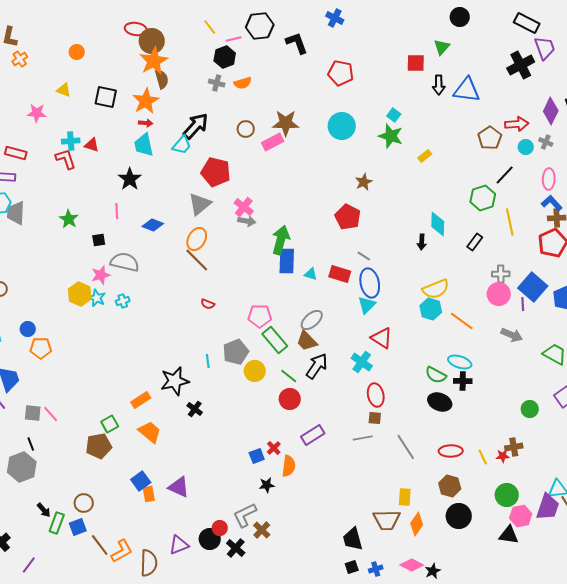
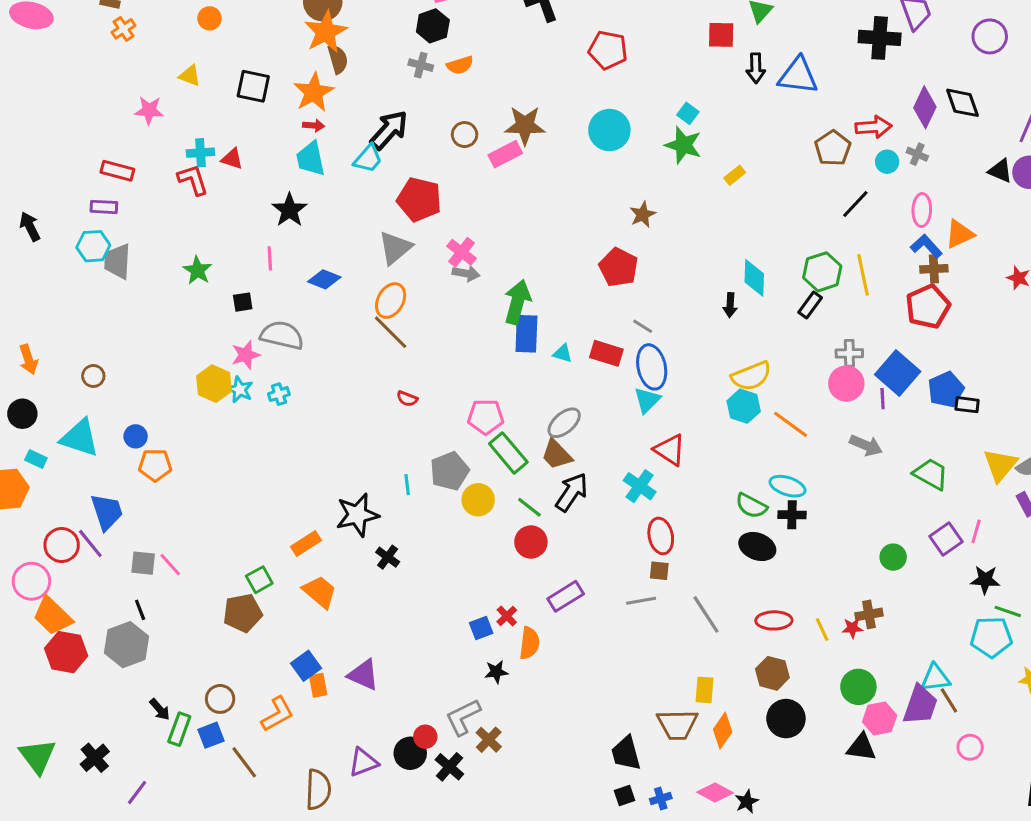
black cross: (521, 65) -> (880, 38), turned 32
green hexagon: (483, 198) -> (822, 272), moved
orange L-shape: (122, 551) -> (277, 714), moved

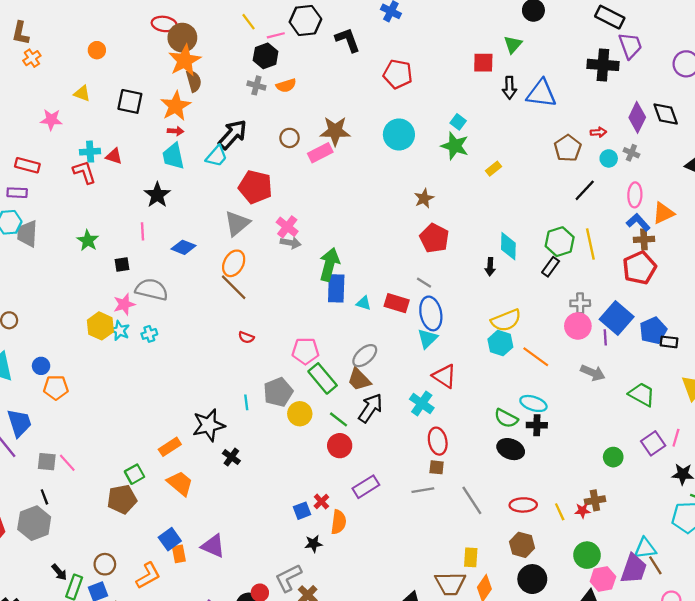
red arrow: (874, 127) -> (598, 132), size x0.6
red pentagon: (618, 267) -> (434, 238), moved

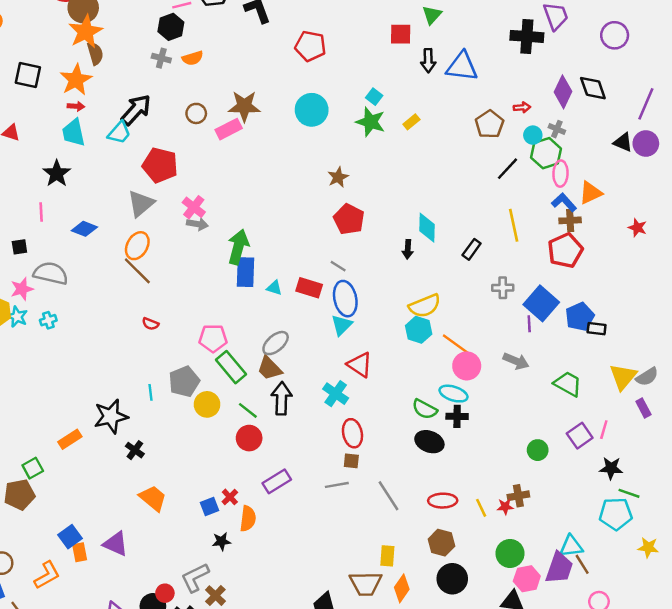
yellow rectangle: (494, 169) -> (411, 122), moved
green hexagon: (560, 242) -> (546, 153), moved
pink circle: (578, 326) -> (467, 366), moved
black arrow: (370, 408) -> (282, 398), turned -32
orange trapezoid: (180, 483) -> (153, 498), moved

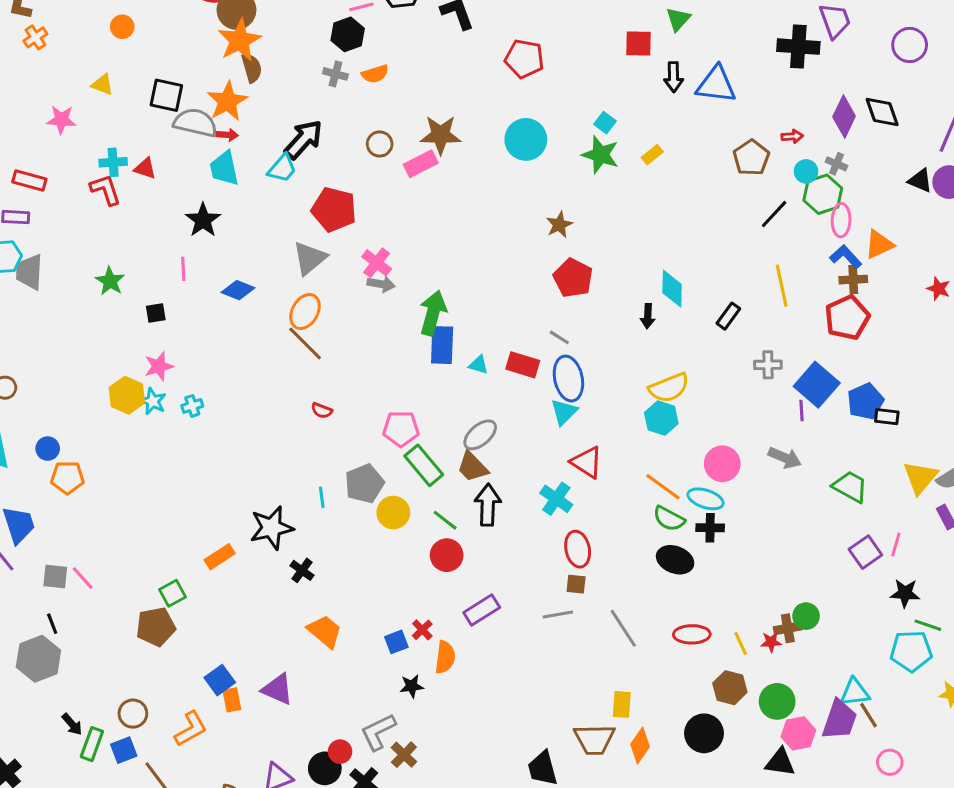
gray semicircle: (51, 273) -> (195, 123), moved
orange line: (456, 344) -> (663, 487), moved
green circle: (538, 450) -> (806, 616), moved
brown hexagon: (441, 543) -> (730, 688), moved

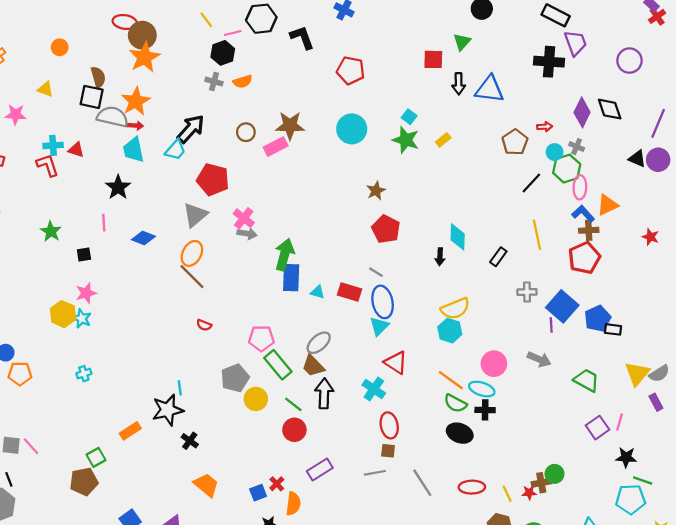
brown semicircle: (252, 68) -> (98, 77), moved
cyan cross: (192, 406) -> (84, 374), moved
cyan line: (322, 497) -> (180, 388), moved

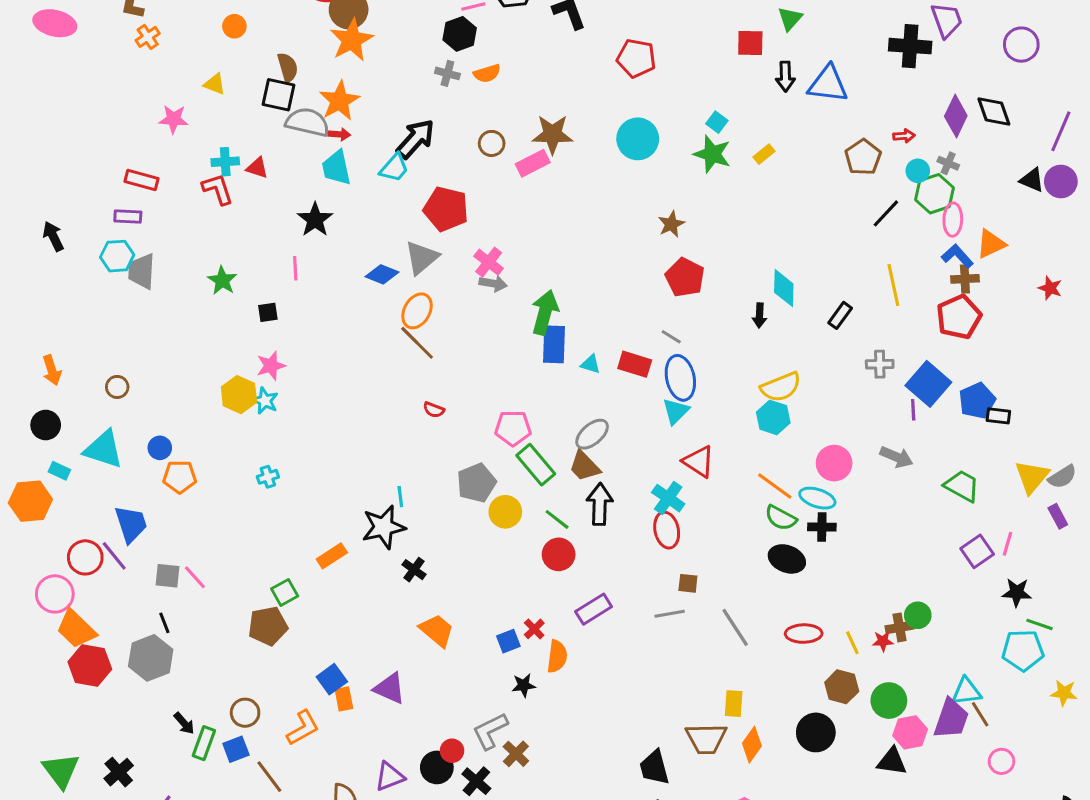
blue diamond: (143, 238) -> (382, 274), moved
red ellipse: (389, 425) -> (667, 530), moved

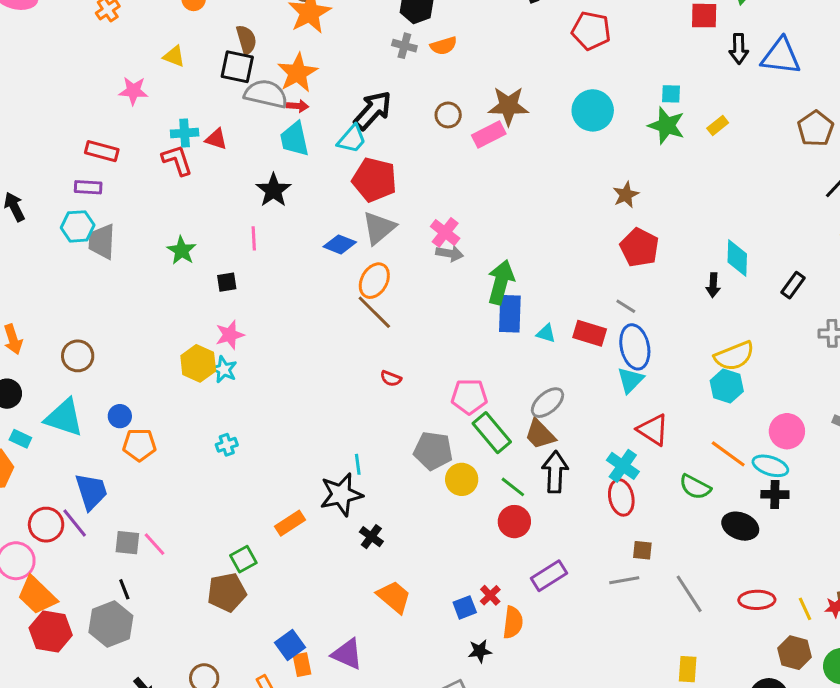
cyan square: (717, 122) -> (671, 94), turned -35
red pentagon: (446, 209) -> (374, 180), moved
brown circle: (117, 387) -> (78, 356), size x1.4
gray pentagon: (476, 483) -> (433, 451), turned 30
green semicircle: (781, 518) -> (695, 487), moved

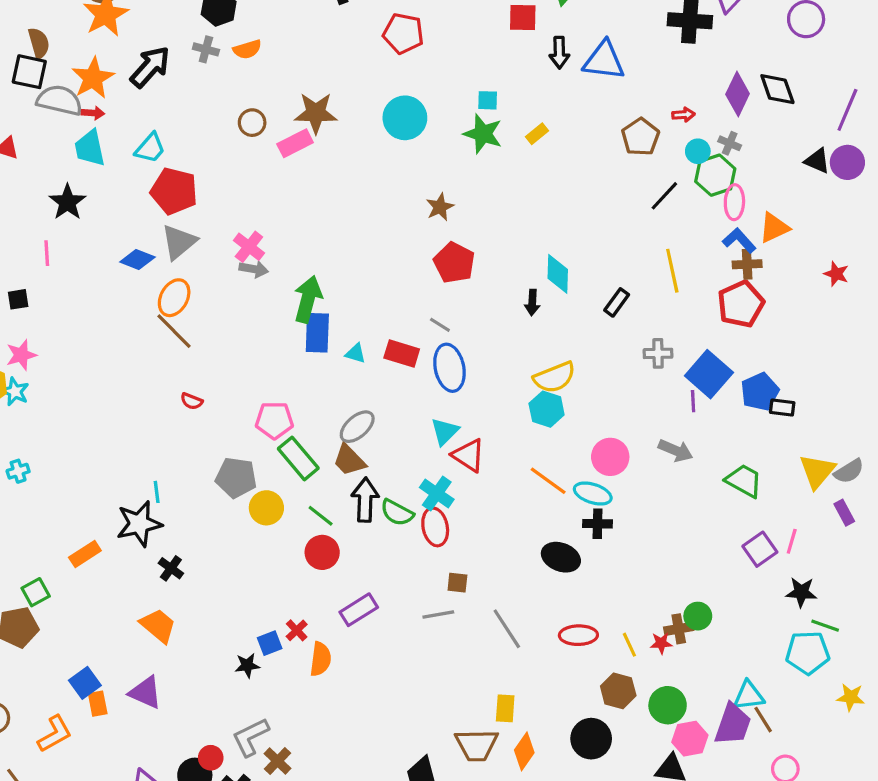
black arrow: (373, 110) -> (150, 67), moved
cyan triangle: (630, 380) -> (445, 431), moved
green semicircle: (695, 487) -> (397, 513), moved
orange trapezoid: (394, 597) -> (158, 626), moved
black star: (480, 651) -> (247, 665), moved

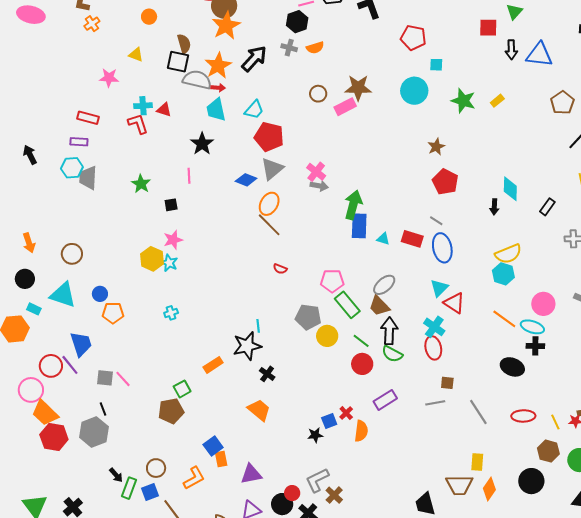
cyan square: (488, 100) -> (436, 65), moved
green semicircle: (397, 513) -> (392, 354), moved
purple triangle: (145, 692) -> (251, 474), moved, turned -35

